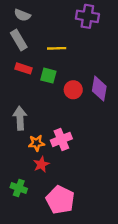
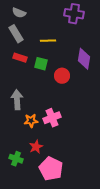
purple diamond: (99, 89) -> (84, 59), moved
red star: (41, 164) -> (36, 147), moved

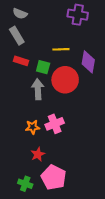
yellow line: (48, 41) -> (61, 49), moved
red circle: (62, 76) -> (65, 80), size x1.6
gray arrow: (17, 100) -> (38, 89), moved
green cross: (16, 159) -> (25, 184), moved

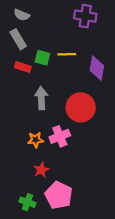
green square: (43, 67) -> (42, 58), moved
red circle: (65, 80) -> (81, 107), moved

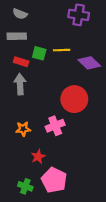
gray rectangle: (18, 39) -> (17, 36), turned -60
purple diamond: (97, 68) -> (89, 63), turned -55
gray arrow: (41, 98) -> (20, 84), moved
orange star: (36, 140) -> (23, 129), moved

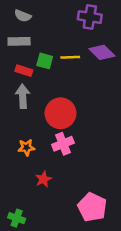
purple diamond: (89, 63) -> (102, 52), moved
red circle: (74, 99) -> (60, 113), moved
pink pentagon: (54, 180) -> (92, 207), moved
green cross: (25, 186) -> (17, 218), moved

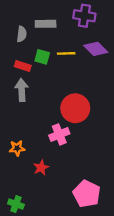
gray semicircle: (23, 16) -> (22, 34), moved, turned -105
gray rectangle: (19, 41) -> (46, 24), moved
red circle: (60, 113) -> (75, 108), moved
orange star: (26, 147) -> (17, 148), moved

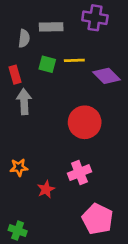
purple diamond: (96, 49) -> (107, 76), moved
red rectangle: (23, 66) -> (15, 75), moved, turned 56
pink cross: (59, 134) -> (79, 173), moved

